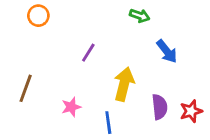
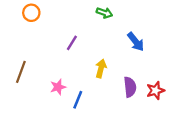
green arrow: (140, 16) -> (104, 13), moved
yellow arrow: (124, 84) -> (101, 68), size x0.7
blue line: (108, 123) -> (78, 100), moved, turned 30

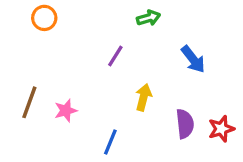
green arrow: (104, 13) -> (148, 18), turned -35
purple line: (72, 43) -> (115, 56), moved
pink star: (58, 87) -> (66, 111), moved

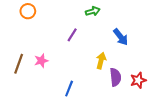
yellow arrow: (143, 97) -> (101, 61), moved
pink star: (66, 111) -> (41, 61), moved

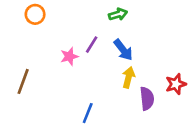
blue arrow: (121, 37) -> (123, 50), moved
pink star: (41, 61) -> (69, 56), moved
red star: (138, 80) -> (176, 84), moved

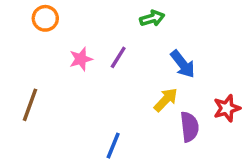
blue arrow: (123, 50) -> (183, 64), moved
pink star: (69, 56) -> (81, 59), moved
yellow arrow: (128, 77) -> (166, 100), turned 30

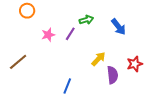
green arrow: (152, 18) -> (86, 20), moved
blue arrow: (183, 64) -> (118, 27), moved
brown line: (30, 105) -> (18, 62), turned 30

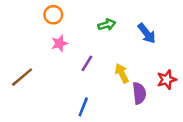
orange circle: (27, 11) -> (53, 15), moved
purple line: (70, 34) -> (87, 63), moved
yellow arrow: (98, 59) -> (122, 73), turned -70

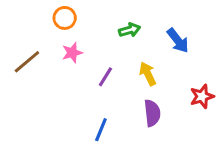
yellow arrow: (122, 73) -> (148, 74), moved
brown line: (22, 77) -> (27, 62), moved
purple semicircle: (139, 93) -> (152, 113), moved

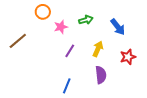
pink star: (72, 53) -> (61, 27), moved
yellow arrow: (148, 74) -> (98, 49), turned 49
red star: (202, 96) -> (128, 57), moved

